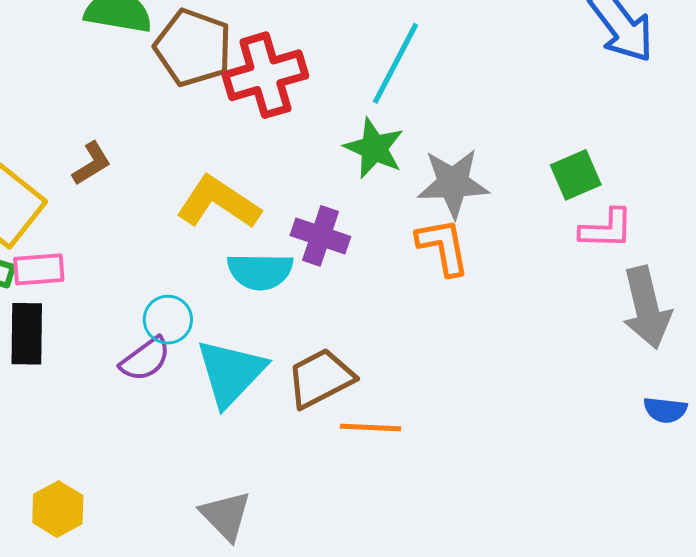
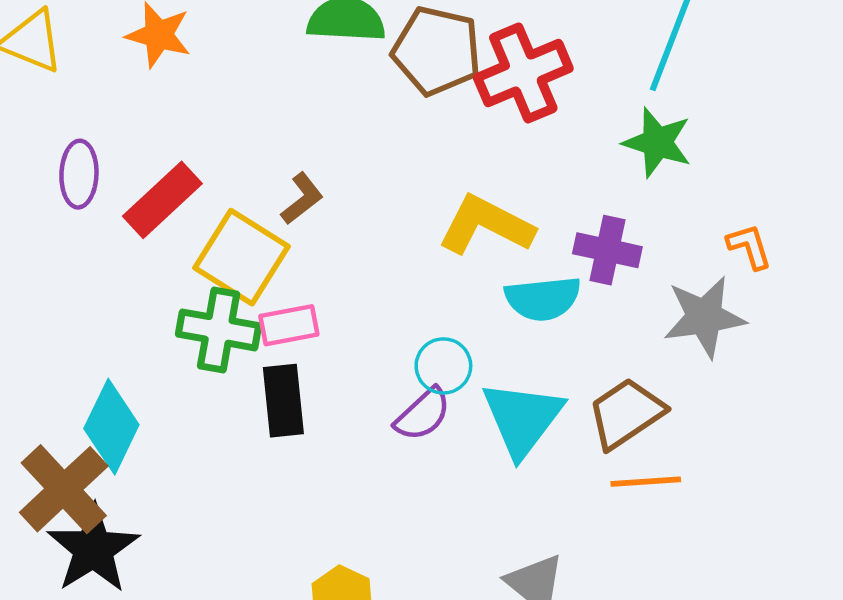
brown L-shape: (92, 163) -> (302, 199), moved
gray star: (453, 183) -> (704, 317), moved
orange L-shape: (443, 247) -> (749, 246), size x0.7
orange line: (371, 427) -> (646, 482), moved

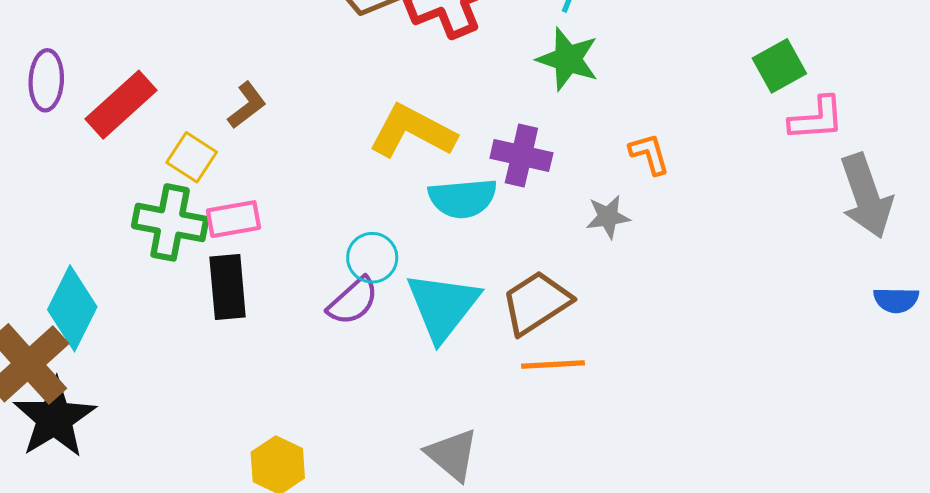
yellow square: (241, 257) -> (192, 157), size x0.6
gray star: (704, 317) -> (608, 217), size x0.6

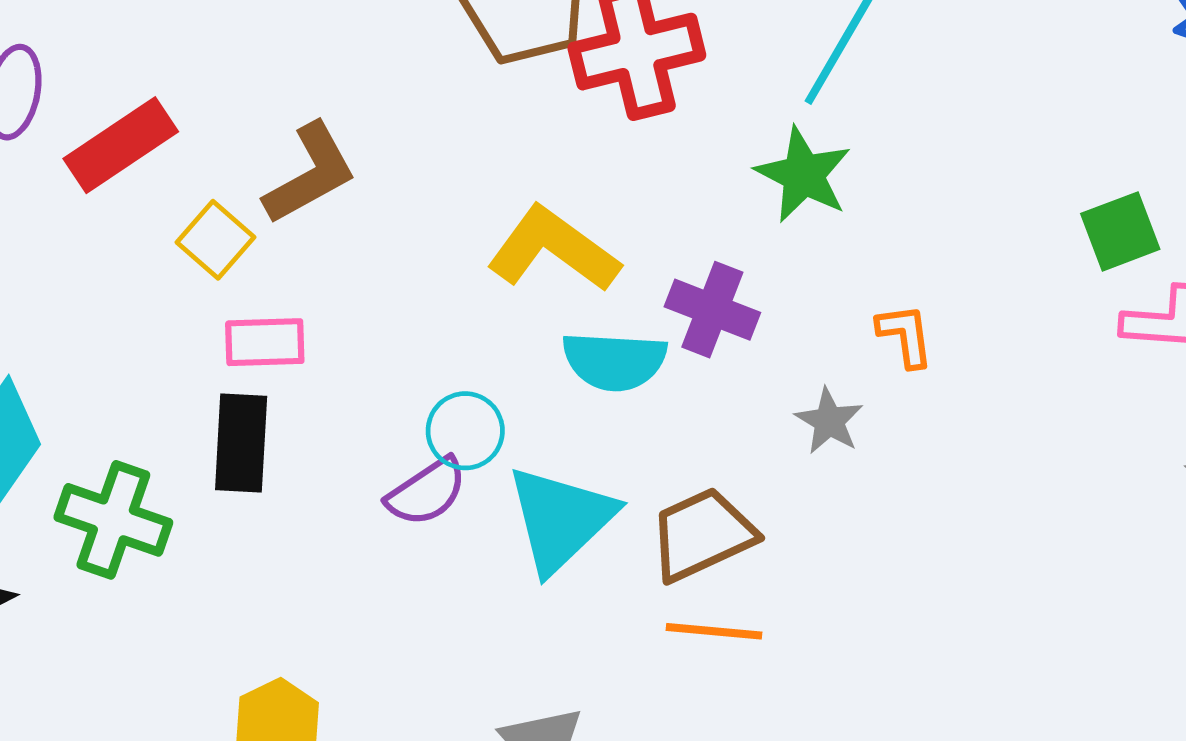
brown L-shape: (247, 105) -> (310, 174), size x1.5
gray star: (608, 217) -> (829, 421), turned 30
green cross: (170, 222) -> (113, 520), moved

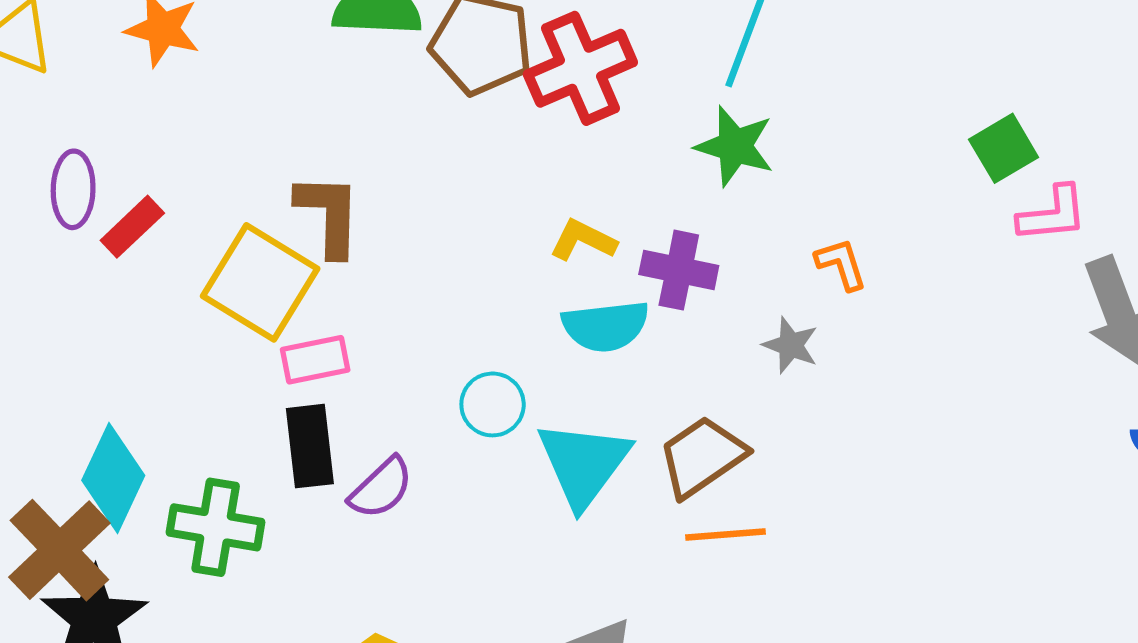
red rectangle: (121, 145) -> (132, 227), moved, size x0.7
brown L-shape: (310, 174) -> (329, 215), turned -50
yellow square: (215, 240) -> (260, 282), size x1.8
yellow L-shape: (553, 249) -> (583, 240), moved, size x0.6
purple semicircle: (427, 492) -> (381, 488), moved

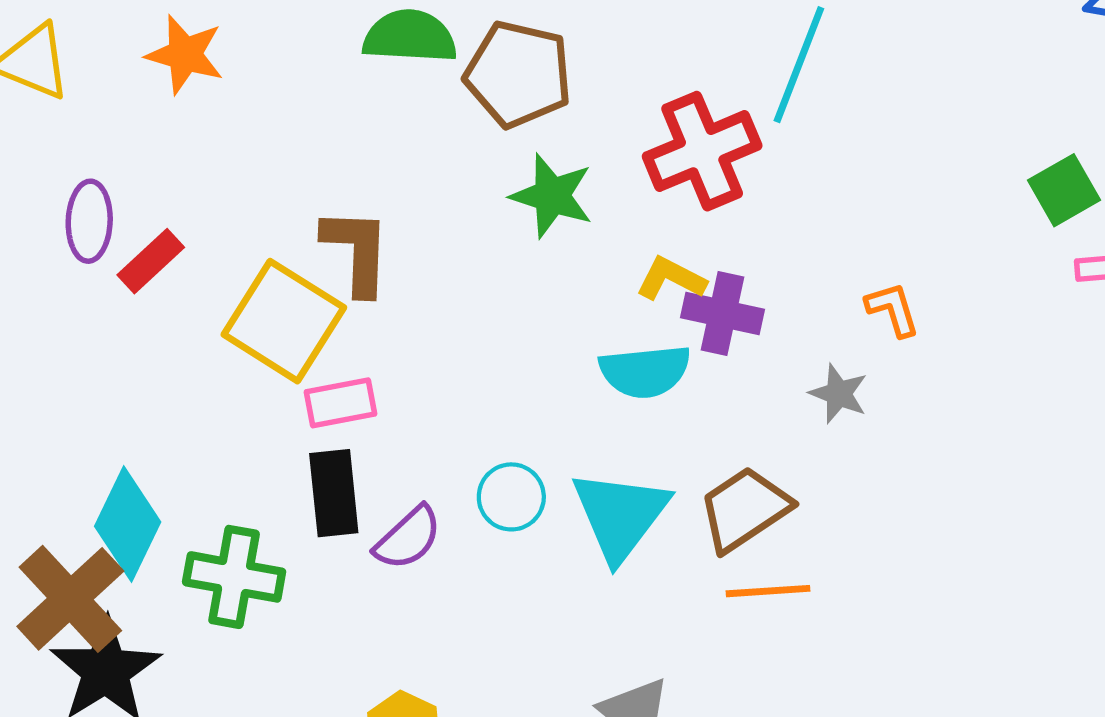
red cross: (580, 68) -> (702, 151), moved
green star: (735, 146) -> (552, 196), moved
yellow L-shape: (583, 240) -> (671, 279), moved
cyan circle: (493, 404) -> (511, 497), moved

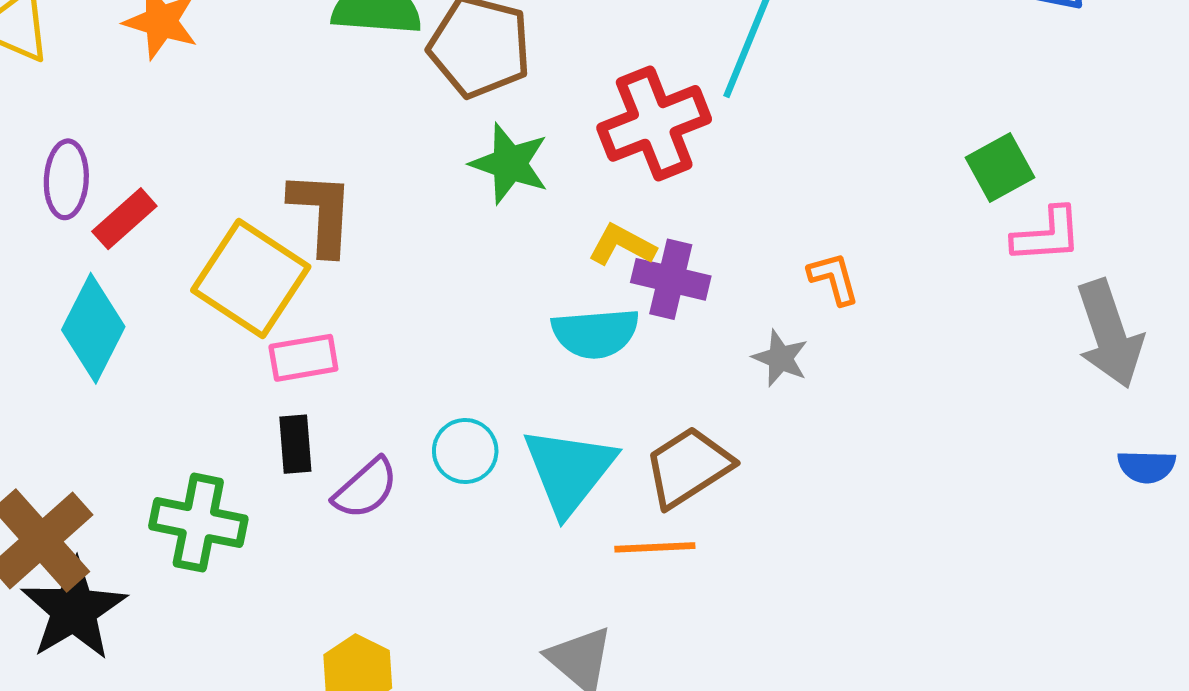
black rectangle: (334, 493) -> (295, 444), size x0.7
cyan diamond: (128, 524) -> (93, 328), moved
orange line: (768, 591) -> (655, 547), moved

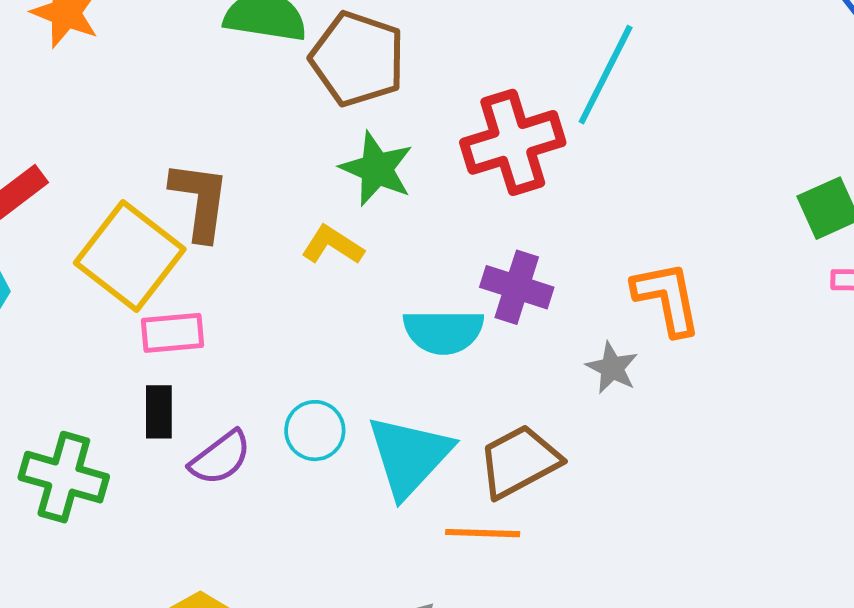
yellow L-shape: (622, 245) -> (332, 245), moved
orange L-shape: (834, 278) -> (667, 298), size x1.5

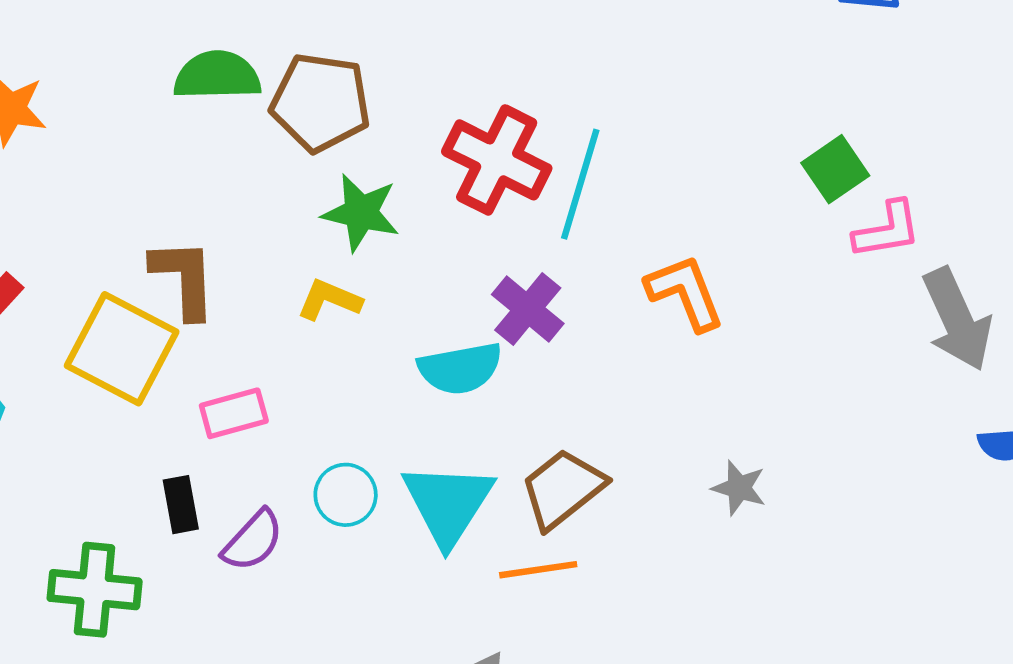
cyan line: (606, 75) -> (580, 184), moved
red cross: (513, 142) -> (497, 160), turned -36
purple cross: (517, 287) -> (528, 309), turned 32
pink rectangle: (173, 333) -> (234, 413), moved
gray star: (612, 368) -> (739, 488), moved

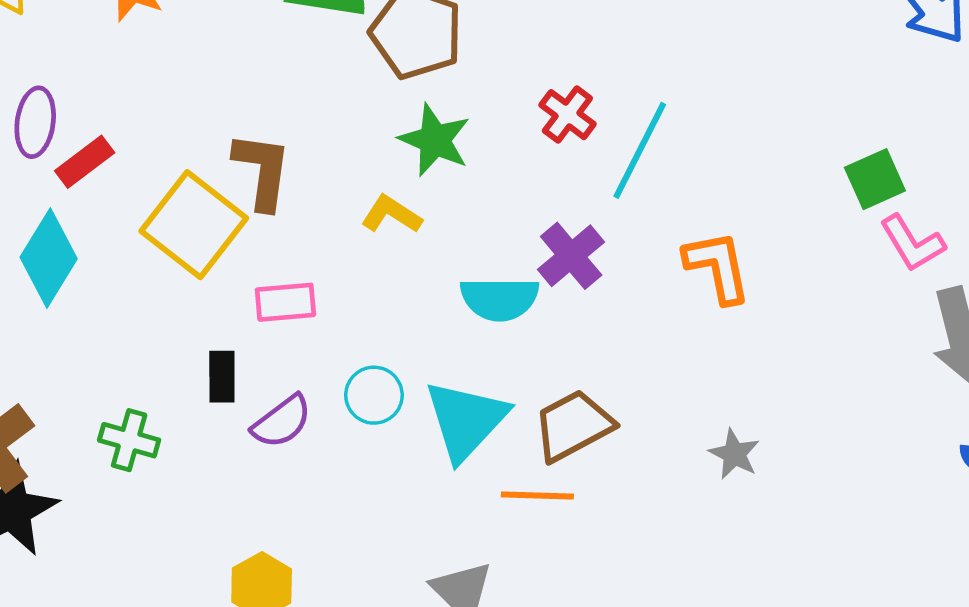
red cross: (497, 160) -> (567, 115), size x0.6
pink L-shape: (887, 230) -> (912, 243), turned 58
green cross: (95, 590) -> (129, 440), size x0.7

